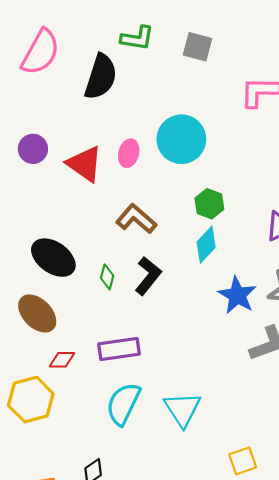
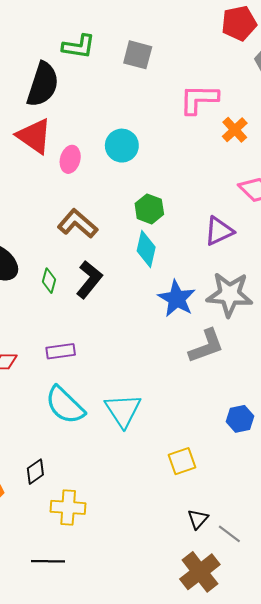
cyan circle: (181, 139) -> (122, 146), size x0.7
red triangle: (85, 164) -> (34, 136), moved
cyan diamond: (206, 245) -> (146, 249), turned -30
purple rectangle: (119, 349) -> (61, 351), size x0.7
cyan semicircle: (123, 404) -> (65, 405), turned -72

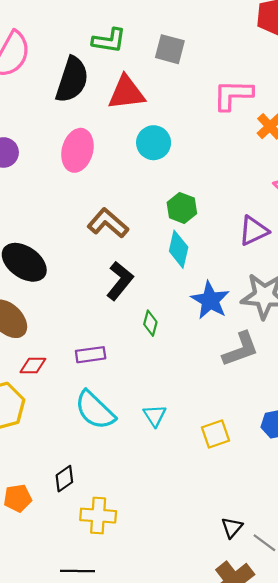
red triangle: (34, 136) -> (126, 93), moved, turned -42
pink ellipse: (70, 159) -> (77, 150), moved, size x1.5
green diamond: (49, 281) -> (150, 323), moved
cyan triangle: (123, 410) -> (155, 416), size x0.6
yellow square: (182, 461) -> (216, 434), moved

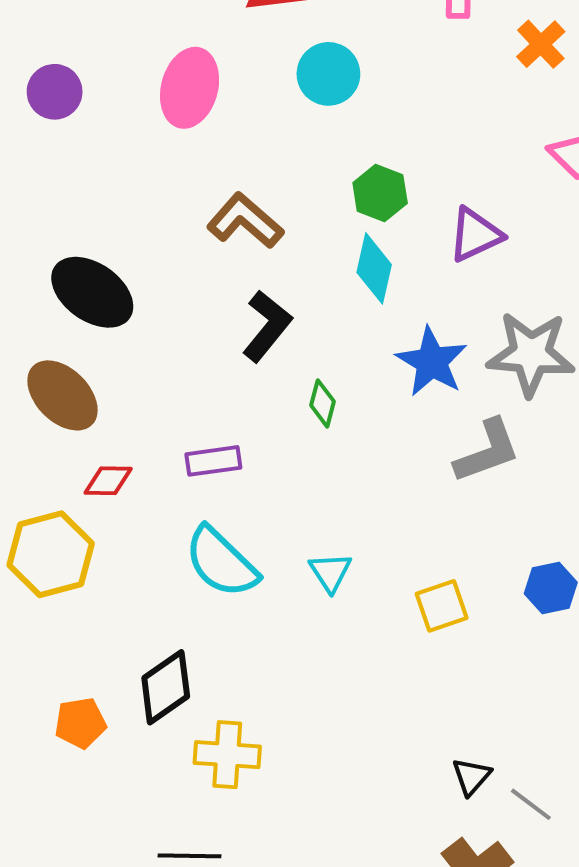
purple triangle: (254, 231) -> (475, 235), moved
black diamond: (64, 479) -> (166, 687), size x1.5

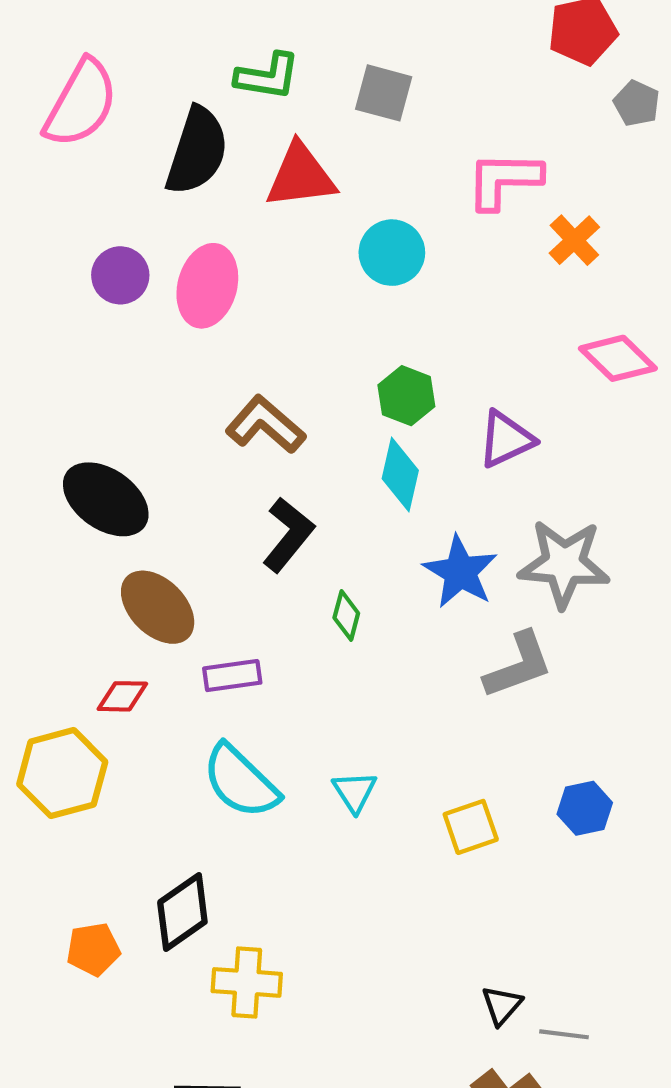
cyan circle: (328, 74) -> (392, 253), moved
purple circle: (55, 92) -> (120, 275), moved
brown ellipse: (62, 395) -> (158, 607), moved
gray line: (531, 804) -> (564, 1034), turned -30

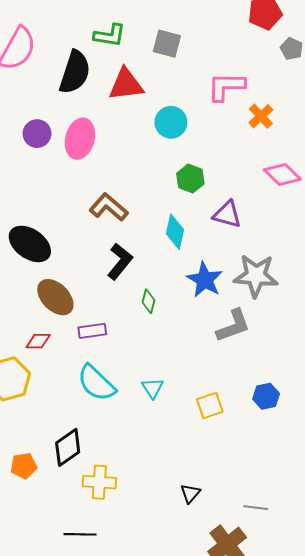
green hexagon: (406, 396) -> (190, 179), moved
purple triangle: (506, 439) -> (227, 214), turned 40
black triangle: (502, 1005) -> (190, 493), moved

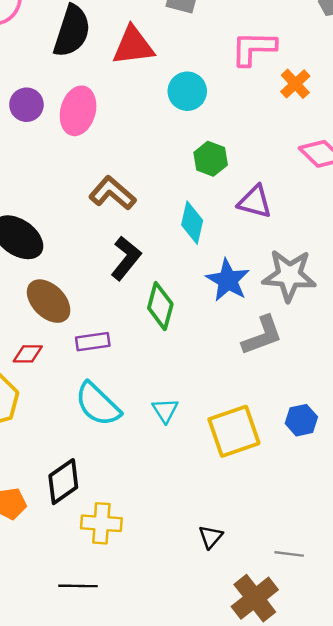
green diamond: (148, 301) -> (160, 306), size x1.6
yellow square: (210, 405) -> (234, 431), size x1.6

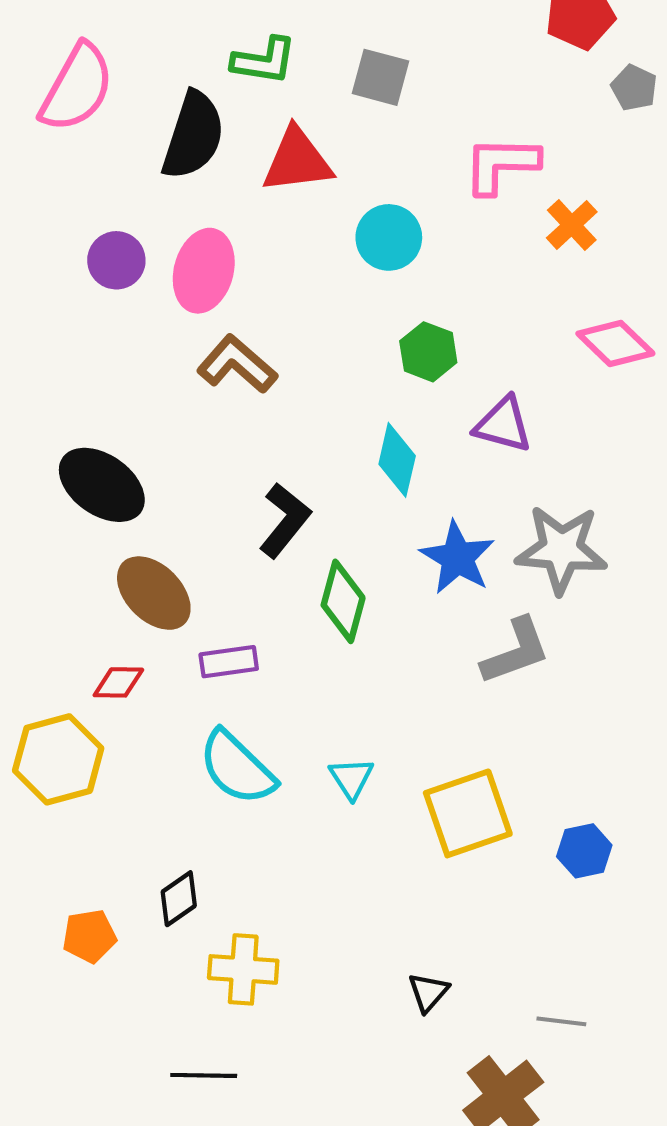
brown L-shape: (112, 193) -> (237, 364), moved
blue hexagon: (301, 420) -> (584, 851), moved
black diamond: (63, 482) -> (179, 899), size x0.7

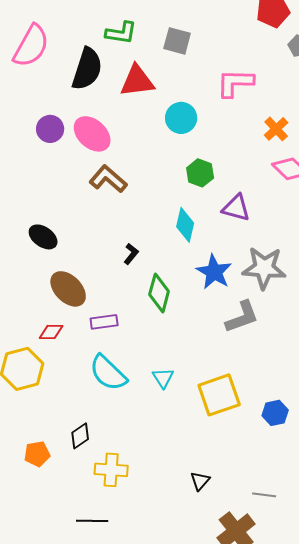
orange cross: (572, 225) -> (276, 129), moved
pink ellipse: (204, 271) -> (92, 134), turned -63
black ellipse: (102, 485) -> (43, 237), size x0.7
black L-shape: (285, 520) -> (131, 254), size x0.6

